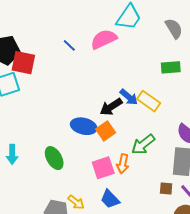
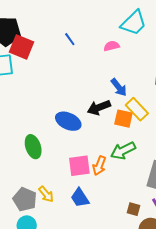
pink semicircle: (104, 39) -> (112, 46), moved, size x0.6
blue arrow: (129, 97) -> (119, 87), moved
orange square: (106, 131) -> (123, 119), moved, turned 36
brown square: (166, 188) -> (133, 209), moved

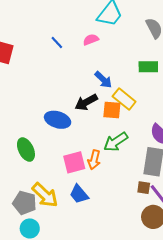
blue line: (70, 39) -> (57, 42), moved
yellow arrow: (46, 194) -> (45, 195), size x1.6
brown square: (133, 209) -> (144, 188), moved

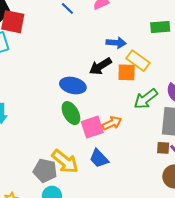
blue arrow: (103, 80) -> (116, 43), turned -36
green arrow: (116, 142) -> (146, 99), moved
green ellipse: (26, 150) -> (71, 113), moved
orange arrow: (94, 160) -> (112, 123), turned -126

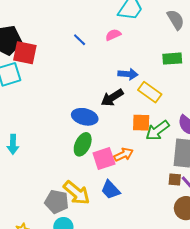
orange square: (127, 72) -> (141, 123), moved
green ellipse: (71, 113) -> (83, 144), turned 55

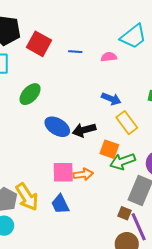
blue line: (80, 40) -> (75, 52), turned -56
red square: (25, 53) -> (39, 44), moved
black arrow: (112, 98) -> (84, 130), moved
green ellipse: (83, 144) -> (30, 94), moved

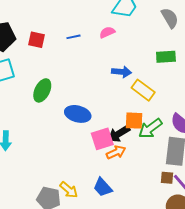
red square: (39, 44) -> (37, 40), size x0.7
black arrow: (84, 130) -> (119, 134), moved
pink square: (63, 172) -> (102, 139), moved
yellow arrow: (27, 197) -> (69, 190), size x0.7

